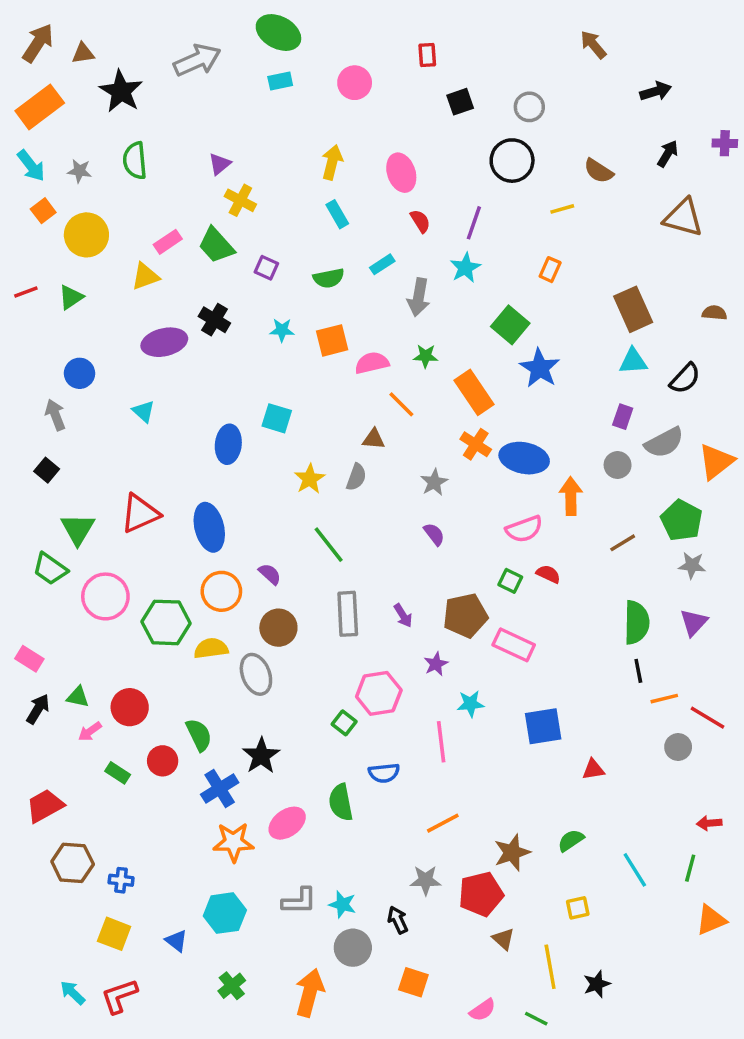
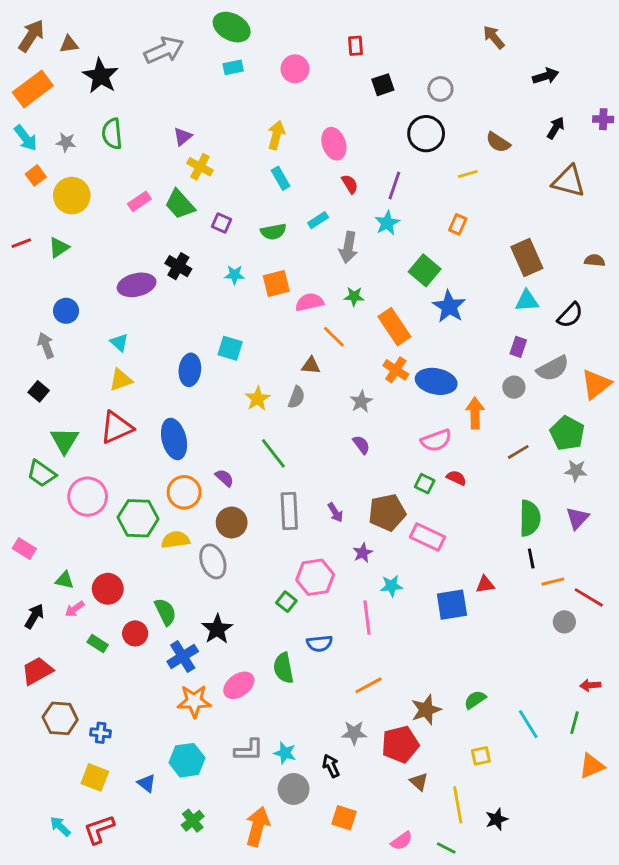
yellow triangle: (145, 276) -> (121, 380), moved
black arrow: (38, 709) -> (34, 616), moved
red triangle: (593, 769) -> (485, 584), moved

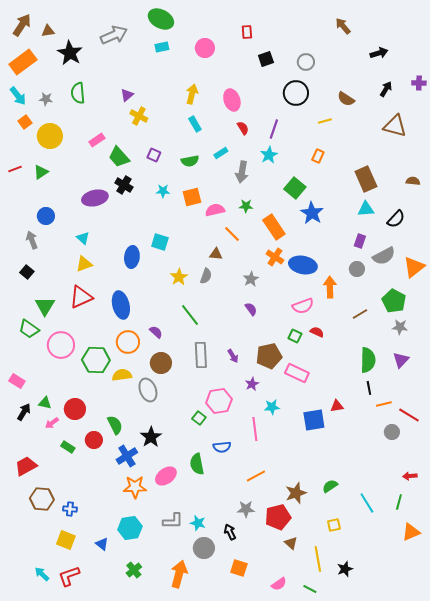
green trapezoid: (180, 204) -> (119, 157), moved
black arrow: (34, 616) -> (24, 412), moved

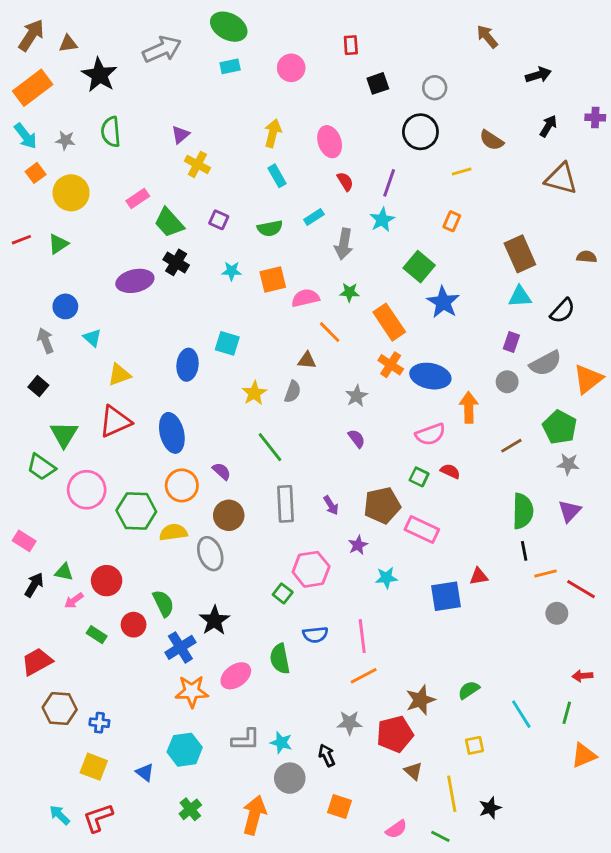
cyan triangle: (83, 238) -> (92, 338), moved
pink line: (255, 429) -> (362, 636), moved

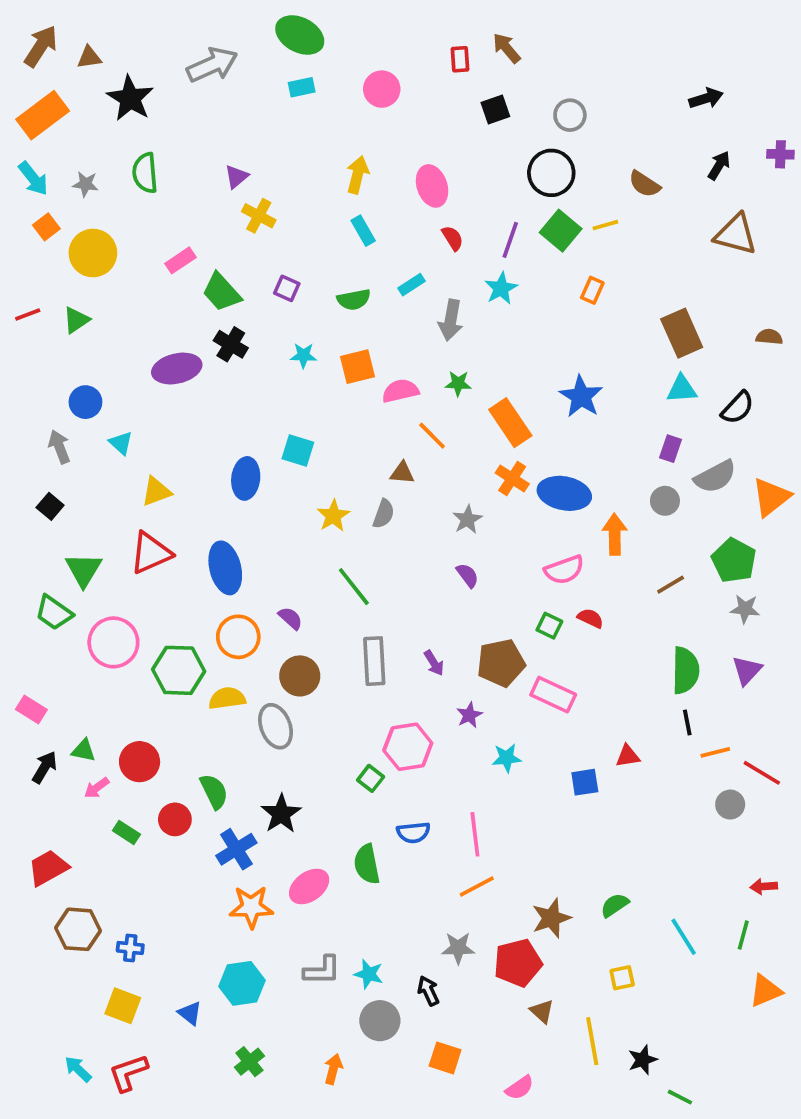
brown arrow: (487, 37) -> (507, 48), moved
green square: (419, 267) -> (561, 231), moved
blue square: (446, 596) -> (585, 782), size x0.7
orange arrow: (254, 815) -> (333, 1069), size x0.6
green line: (440, 836) -> (680, 1097), moved

